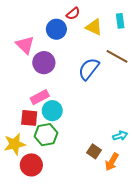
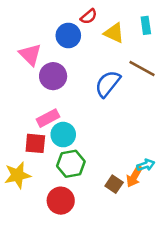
green hexagon: (46, 135) -> (71, 164), moved
orange arrow: (112, 162) -> (134, 176), moved
red circle: (31, 165) -> (61, 201), moved

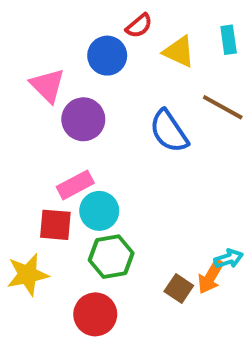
blue semicircle: (108, 84) -> (169, 131), turned -72

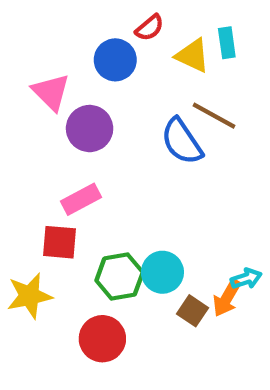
cyan rectangle: (229, 40) -> (227, 43), moved
brown line: (223, 107) -> (214, 116), moved
cyan circle: (99, 211) -> (162, 272), moved

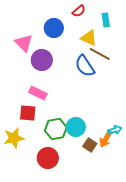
red semicircle: (150, 28) -> (79, 11), moved
yellow triangle: (192, 56) -> (89, 38), moved
pink rectangle: (81, 199) -> (38, 93), turned 54

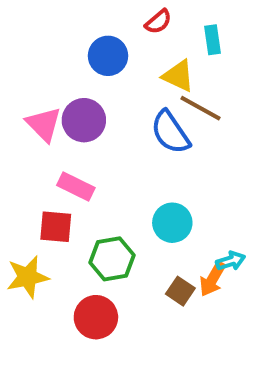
pink triangle: (24, 43) -> (44, 124), moved
cyan circle: (76, 127) -> (172, 223), moved

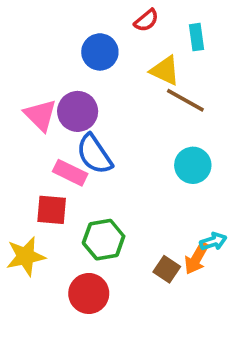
blue semicircle: (170, 132) -> (94, 154), moved
cyan circle: (172, 223) -> (193, 165), moved

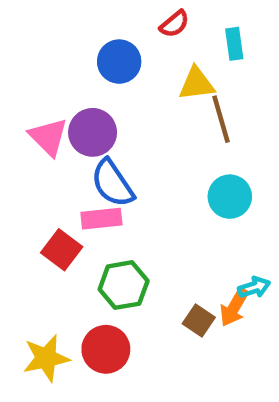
yellow triangle: (165, 71) -> (197, 84), turned -32
brown line: (185, 100) -> (221, 119), turned 45
pink rectangle: (70, 173) -> (101, 219), moved, turned -32
red square: (52, 210) -> (62, 250), turned 32
yellow star: (26, 256) -> (46, 358), moved

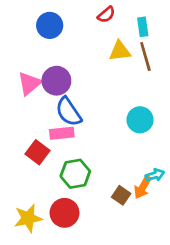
blue circle: (119, 62) -> (50, 25), moved
brown line: (221, 119) -> (145, 56), moved
pink triangle: (48, 137) -> (29, 83), turned 35

